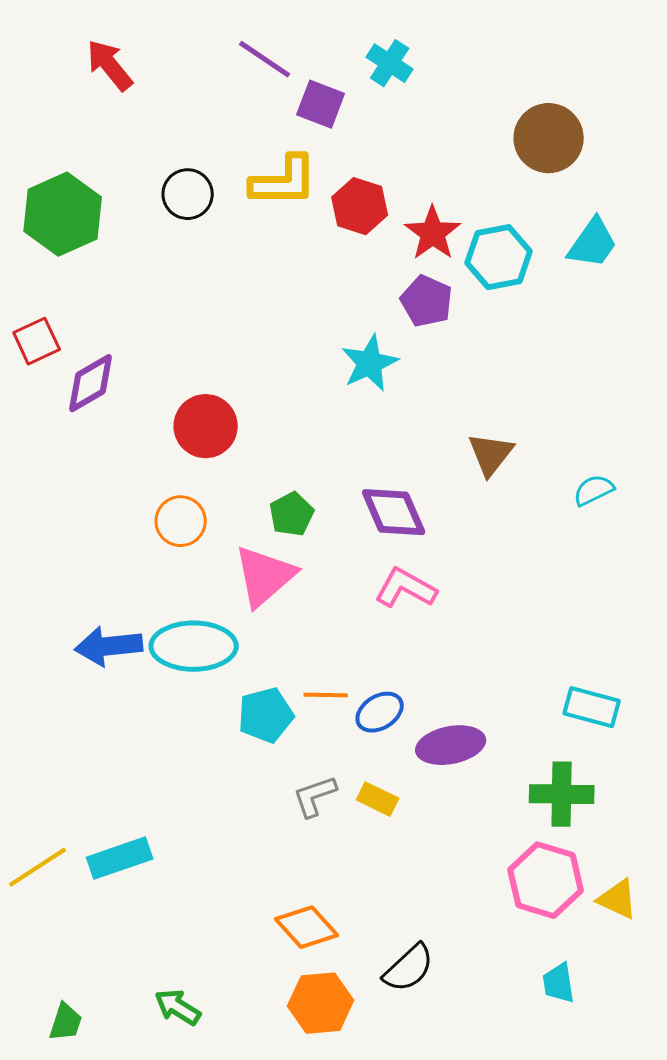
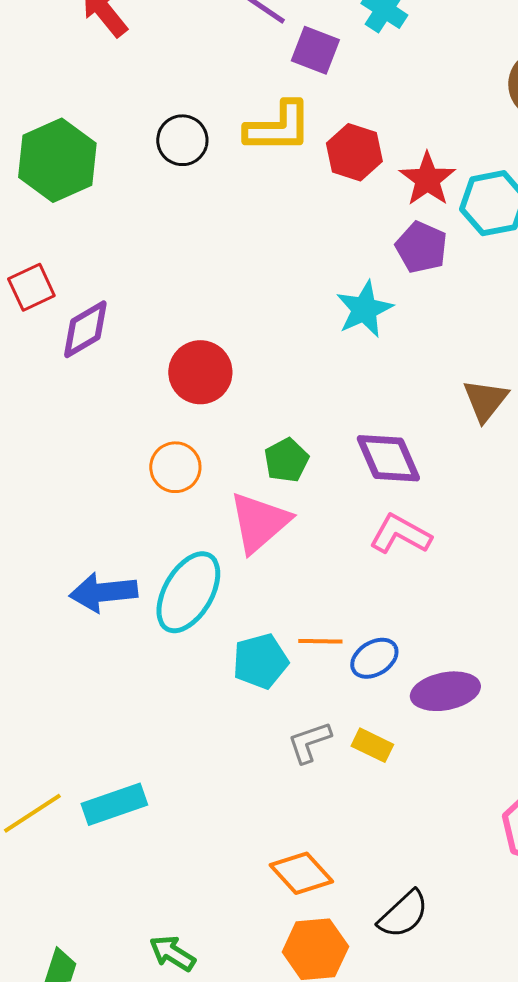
cyan ellipse: (194, 646) -> (188, 592), turned -60

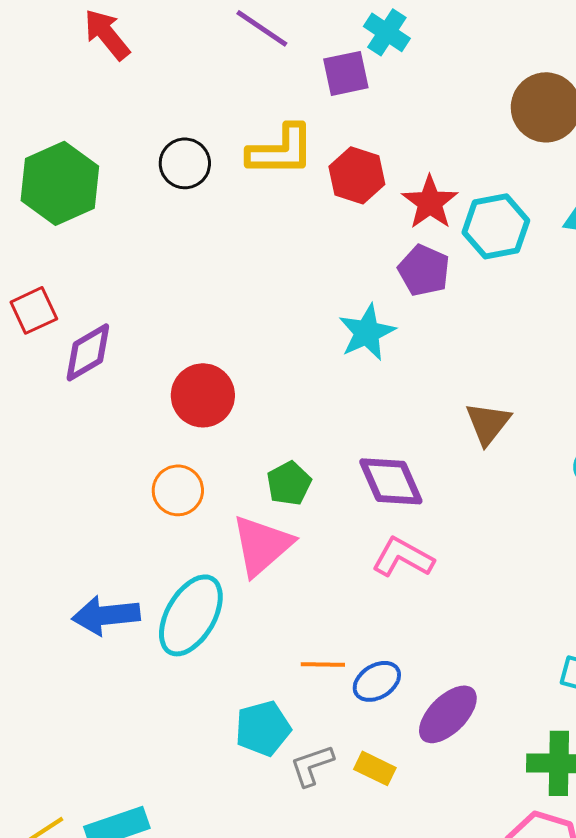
purple square: (315, 50) -> (346, 73), moved, turned -33
cyan pentagon: (260, 661) -> (263, 728), moved
purple ellipse: (445, 691) -> (448, 714), turned -34

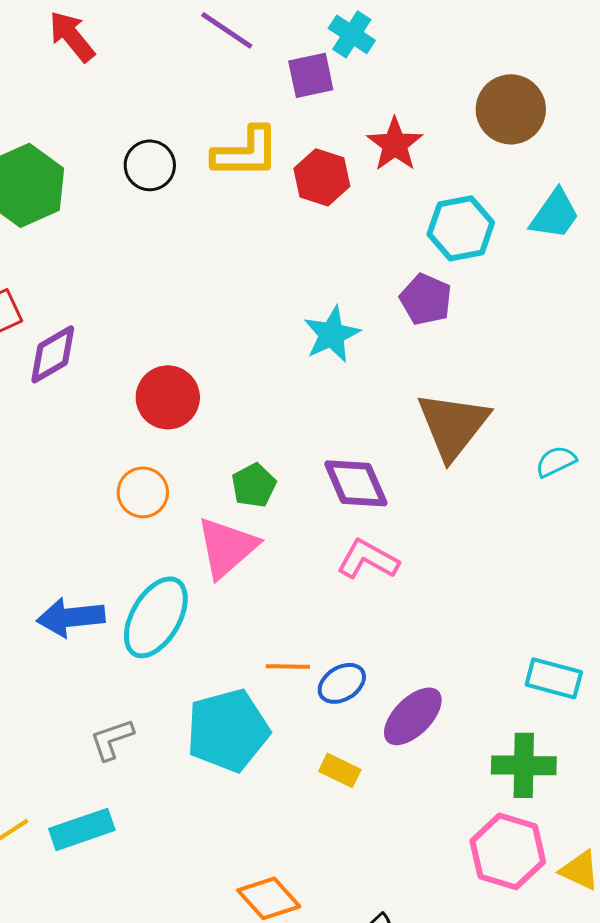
red star: (430, 202) -> (395, 144), moved
purple pentagon: (424, 270) -> (426, 299), moved
brown triangle: (488, 423) -> (453, 425), size x1.6
cyan pentagon: (263, 728) -> (228, 730), size x1.5
gray L-shape: (312, 765) -> (112, 739), moved

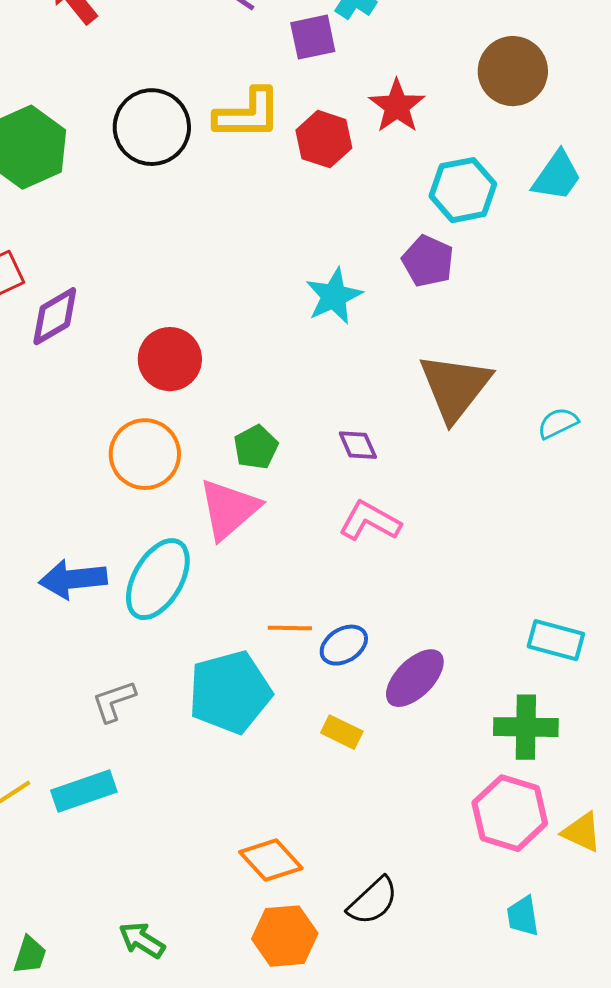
black circle: (150, 165) -> (152, 127), size x1.5
purple diamond: (356, 483) -> (358, 445), size x0.6
orange circle: (143, 492) -> (145, 454), size x1.4

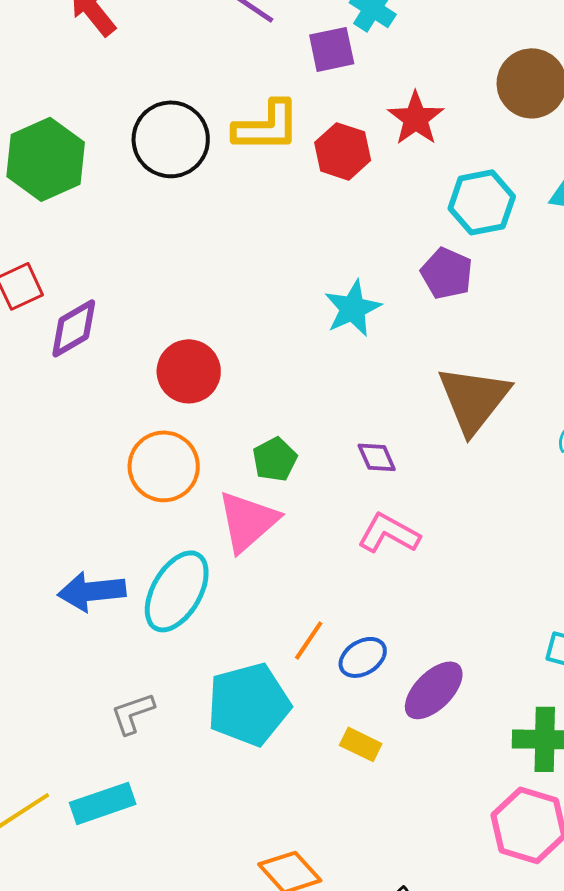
orange line: (290, 628) -> (309, 640), turned -57

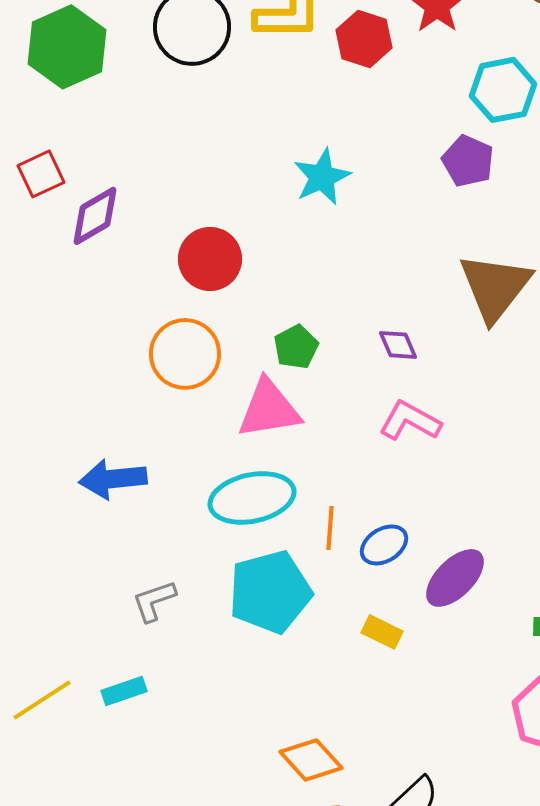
cyan star: (353, 308) -> (322, 177), moved
pink triangle: (248, 521) -> (269, 409), turned 32
cyan ellipse: (177, 591) -> (252, 498), moved, turned 48
orange line: (309, 640) -> (330, 528), turned -30
cyan rectangle: (103, 803) -> (124, 691), size x0.7

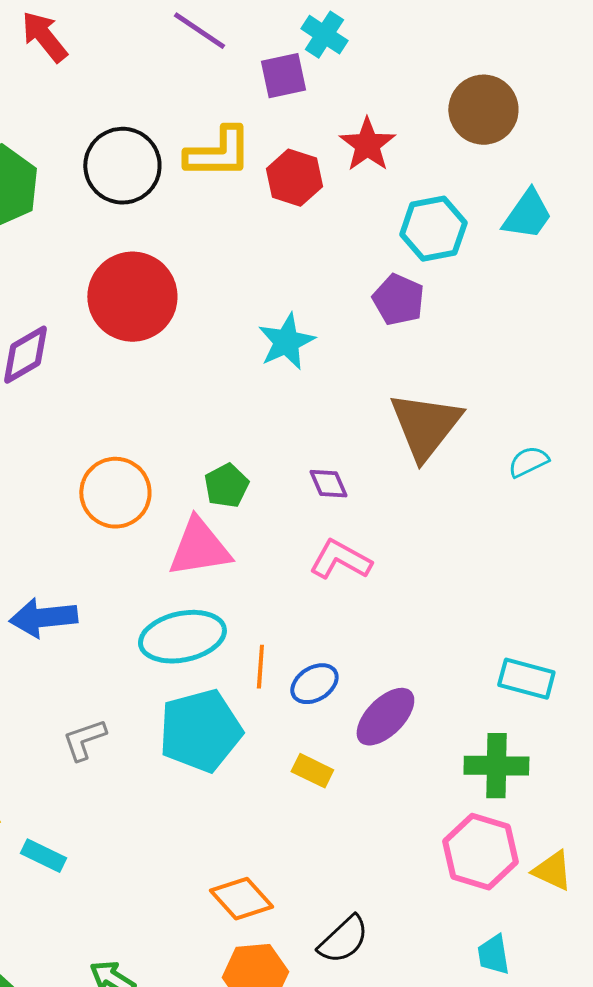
cyan star: (322, 177) -> (286, 342), moved
red circle: (210, 259) -> (132, 297), moved, size x1.4
cyan rectangle: (124, 691) -> (43, 856), moved, turned 45

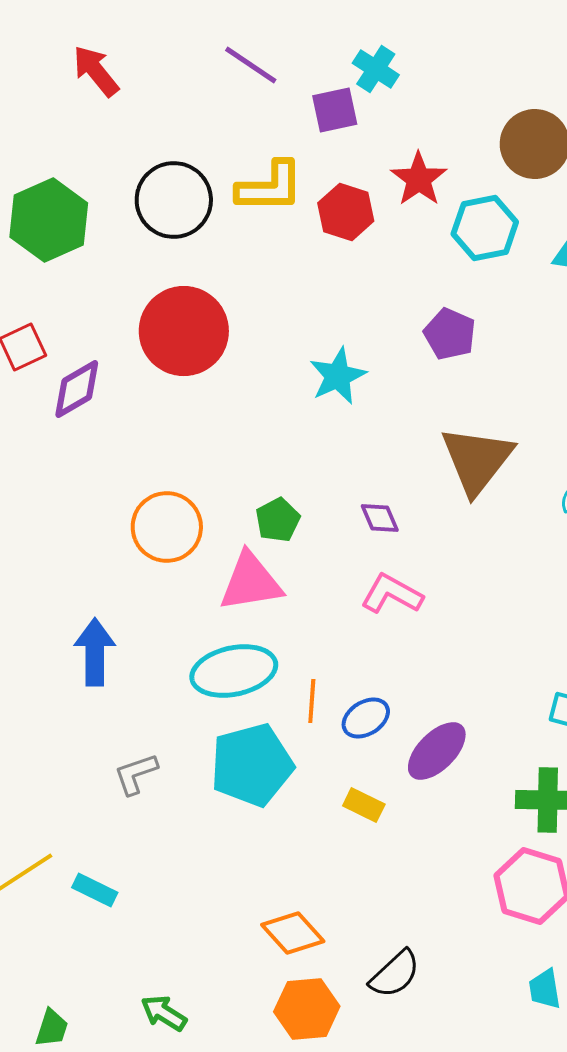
cyan hexagon: (433, 229) -> (485, 228), moved
blue arrow: (43, 618) -> (95, 652), turned 96

